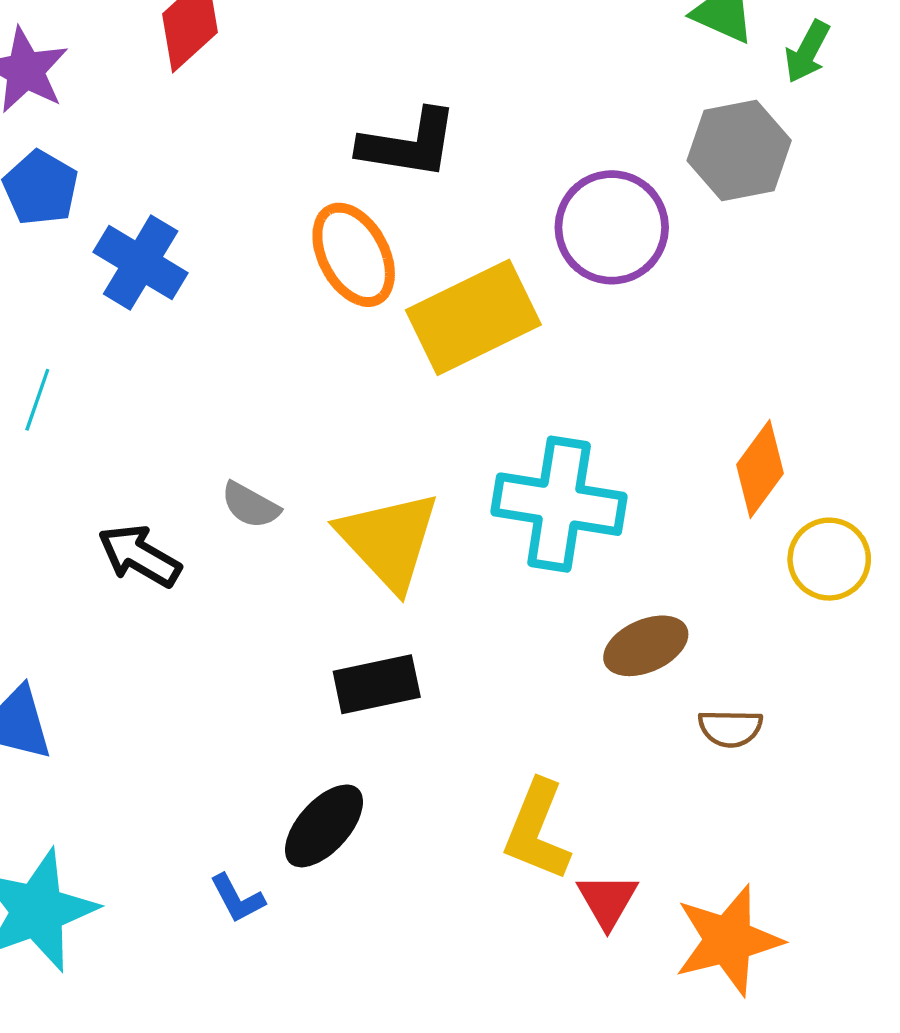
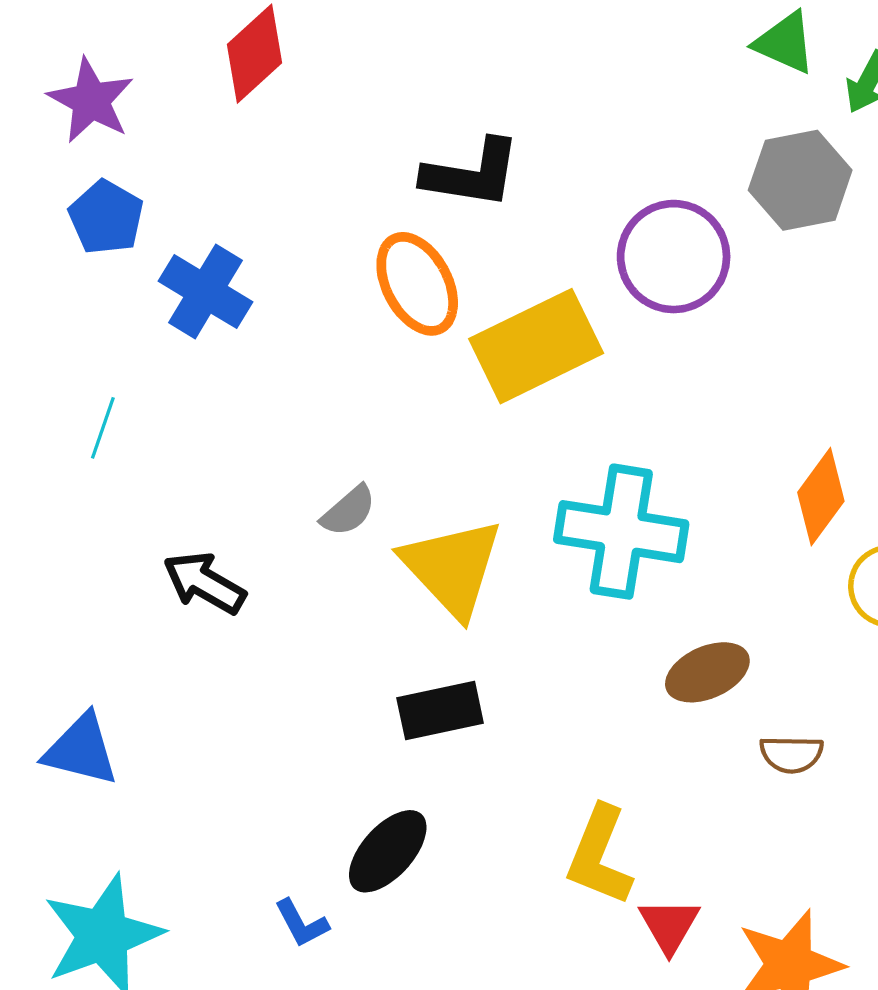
gray semicircle: (250, 505) -> (348, 511), moved, turned -70

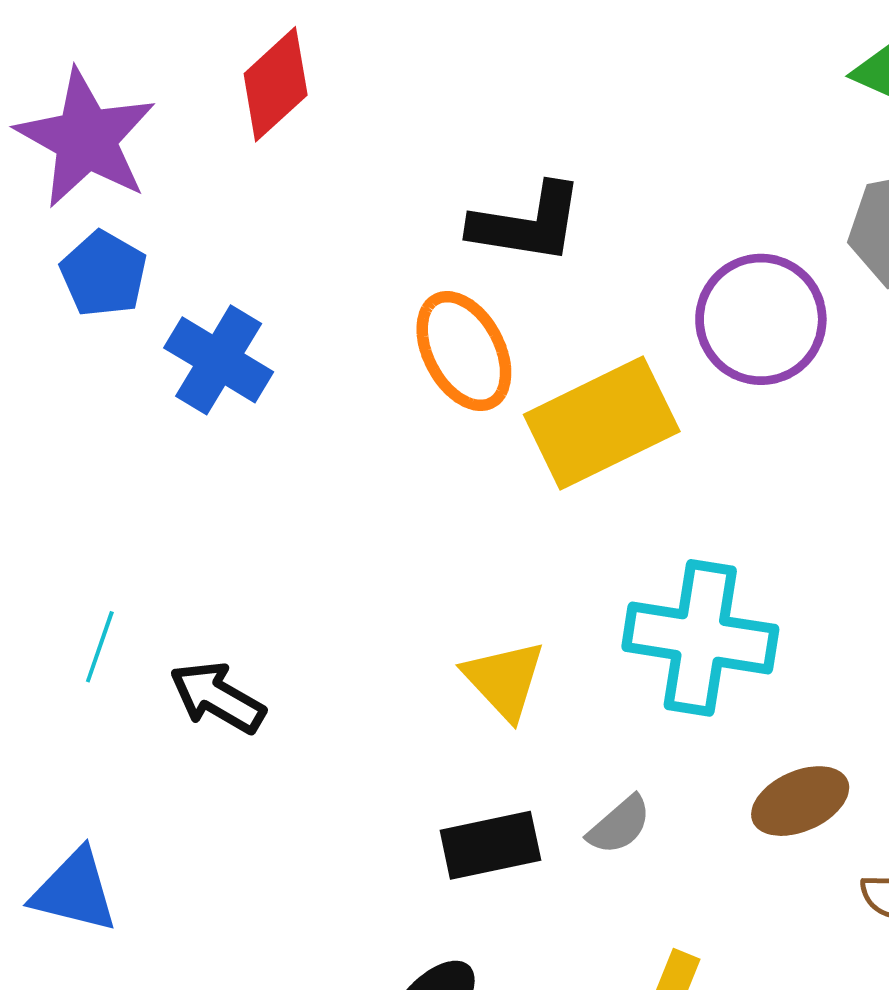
purple star: (91, 101) -> (86, 139), size x1.4
cyan line: (103, 428) -> (100, 647), moved
gray semicircle: (348, 511) -> (619, 825), moved
yellow triangle: (452, 568) -> (504, 680), size x0.7

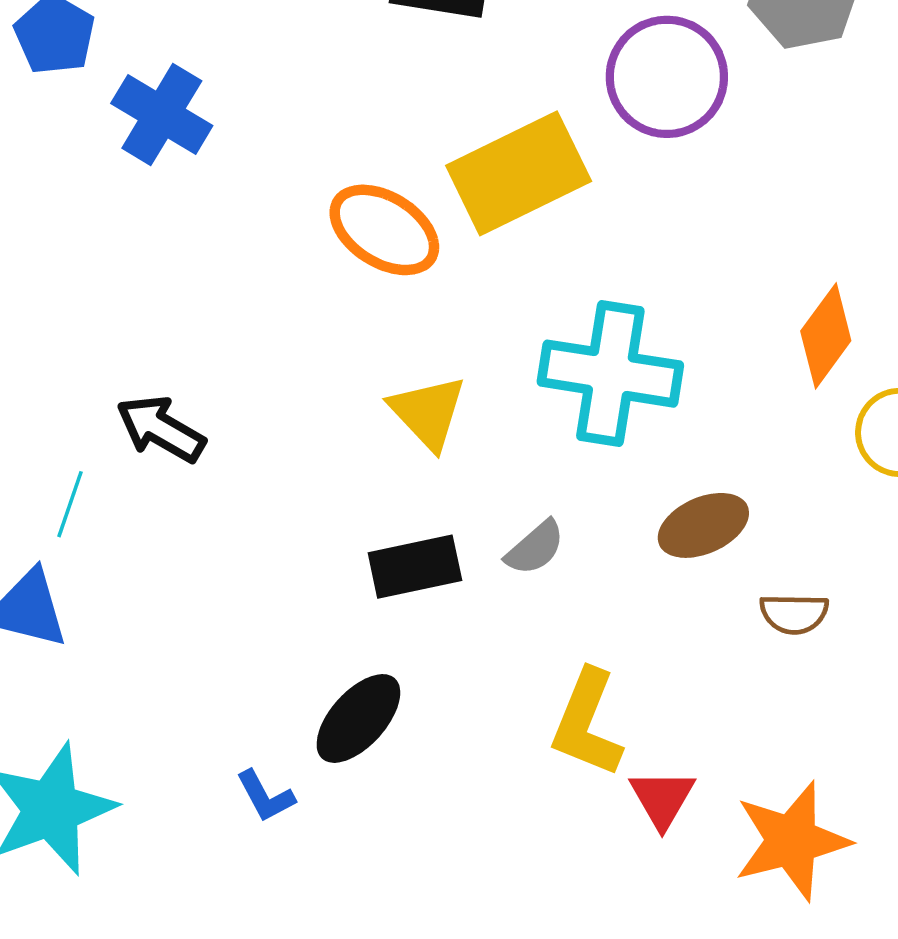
orange ellipse: (464, 351) -> (384, 230), moved, turned -30
cyan line: (100, 647) -> (70, 504), moved

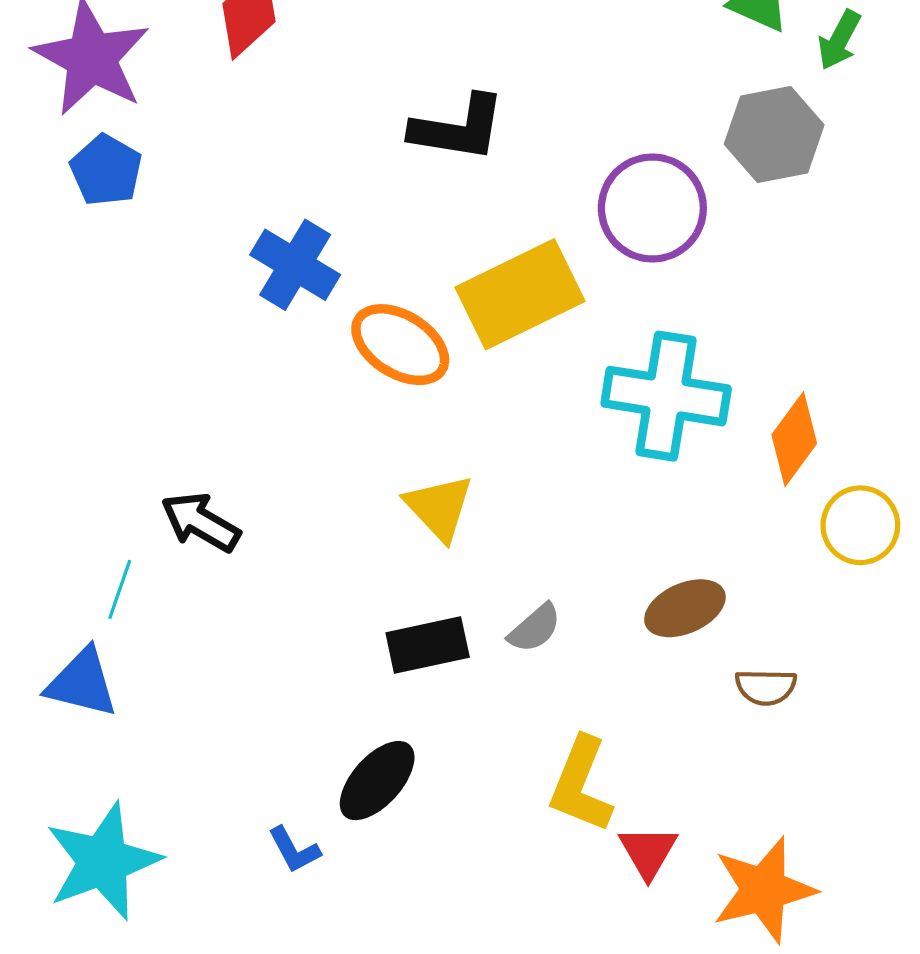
blue cross: (162, 115) -> (295, 265), moved
cyan cross: (610, 374) -> (666, 396), moved

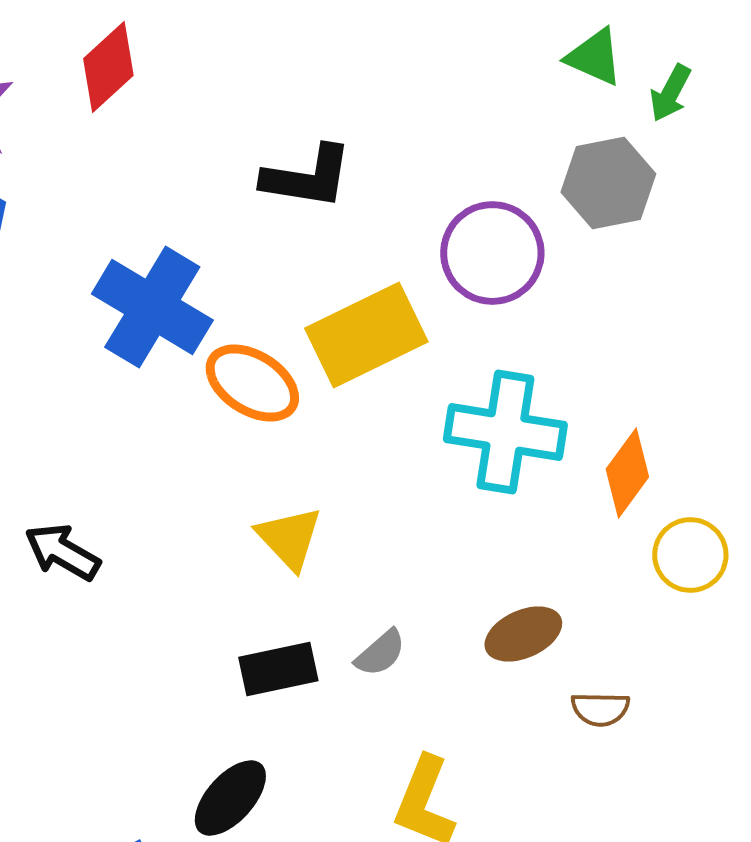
blue cross: (295, 265) -> (152, 307), size x1.4

